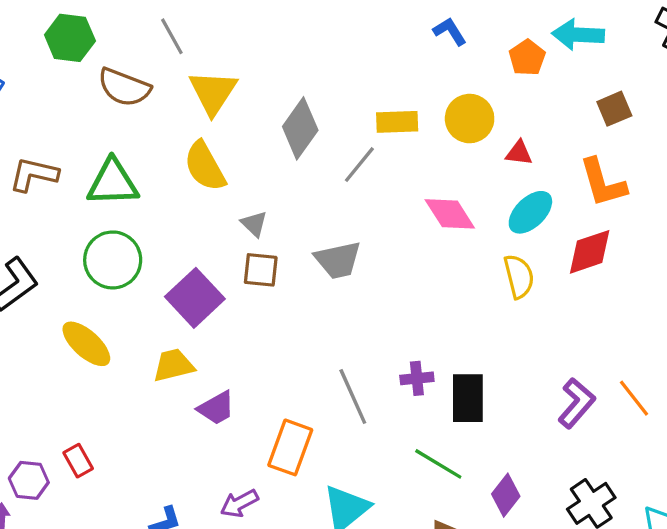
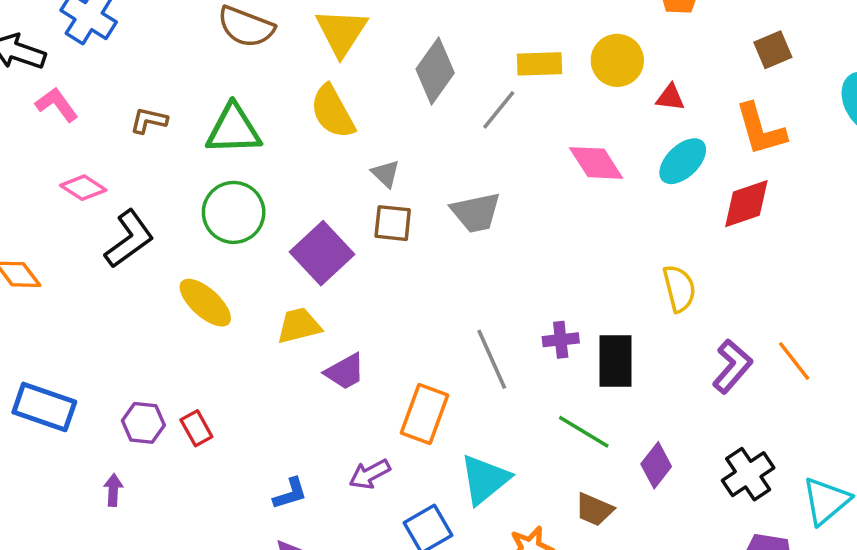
brown L-shape: (34, 174) -> (149, 121), size x0.7
yellow semicircle: (519, 276) -> (679, 288), moved
purple hexagon: (29, 480) -> (143, 423), moved

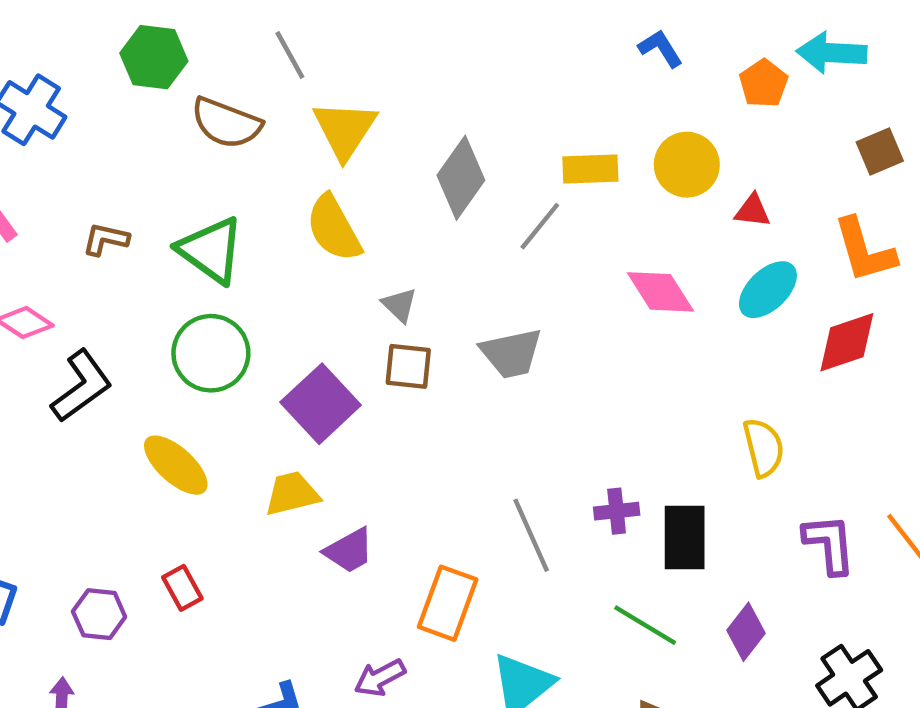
green triangle: (234, 129) -> (211, 250), turned 38
purple L-shape: (732, 366) -> (829, 544), turned -46
red rectangle: (196, 428) -> (182, 588), moved
purple diamond: (656, 465) -> (746, 632), moved

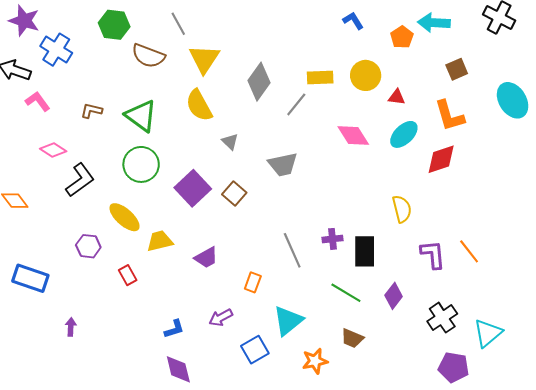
brown square: (408, 366) -> (234, 193), moved, turned 35
yellow trapezoid: (292, 494) -> (160, 241), moved
orange rectangle: (448, 603) -> (253, 282), size x0.6
purple hexagon: (99, 614) -> (88, 246), moved

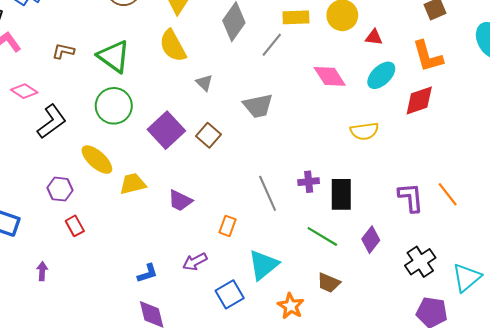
yellow semicircle: (402, 209) -> (364, 131), moved, turned 96
purple trapezoid: (206, 258) -> (180, 201), turned 55
red rectangle: (128, 275) -> (75, 226), moved
orange star: (315, 361) -> (291, 306), turned -30

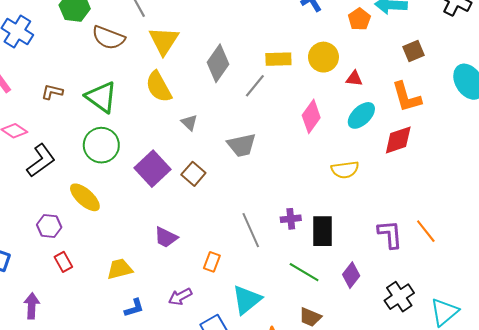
pink diamond: (330, 76) -> (311, 116), turned 68
yellow trapezoid: (133, 184) -> (120, 269), moved
purple arrow: (42, 271) -> (32, 306), size x1.4

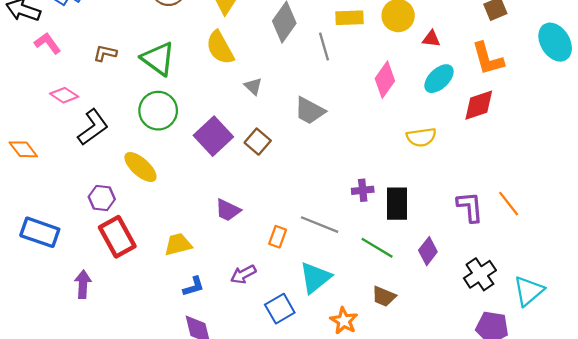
gray line: (255, 86) -> (324, 47), turned -55
gray trapezoid: (242, 145) -> (310, 111), turned 40
gray line: (251, 230) -> (320, 225), moved, turned -44
red rectangle: (63, 262) -> (117, 237), size x1.8

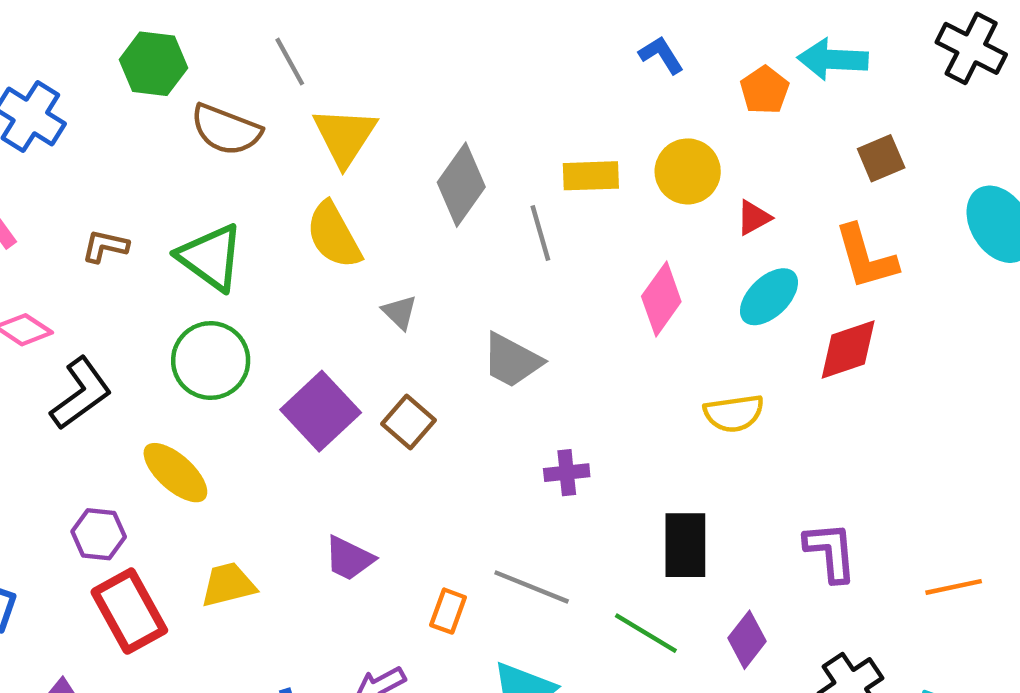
red triangle: (431, 39) -> (754, 218), turned -36
purple cross: (363, 190) -> (567, 473), moved
orange line: (509, 204) -> (954, 587), moved, turned -64
yellow trapezoid: (178, 244) -> (228, 585), moved

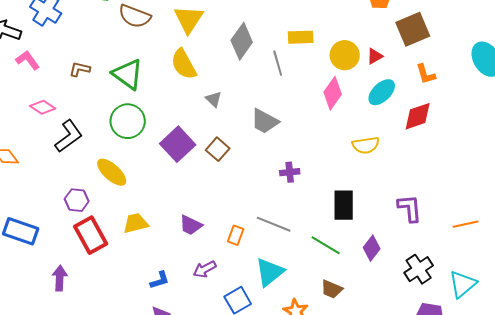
brown square: (881, 158) -> (413, 29), moved, size x1.6
yellow circle: (688, 171) -> (345, 55), moved
orange L-shape: (866, 257) -> (426, 74), size x0.7
purple trapezoid: (349, 558) -> (191, 225), moved

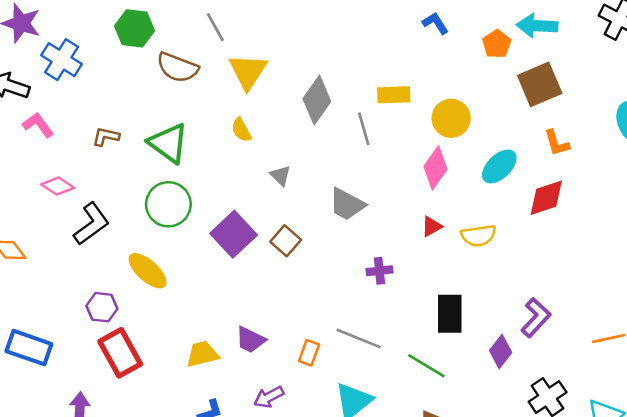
red triangle: (375, 56) -> (432, 226), moved
yellow semicircle: (184, 64) -> (241, 130), size x0.6
purple L-shape: (410, 208) -> (536, 318), turned 48
yellow trapezoid: (136, 223) -> (202, 354), moved
purple diamond: (372, 248) -> (501, 351), moved

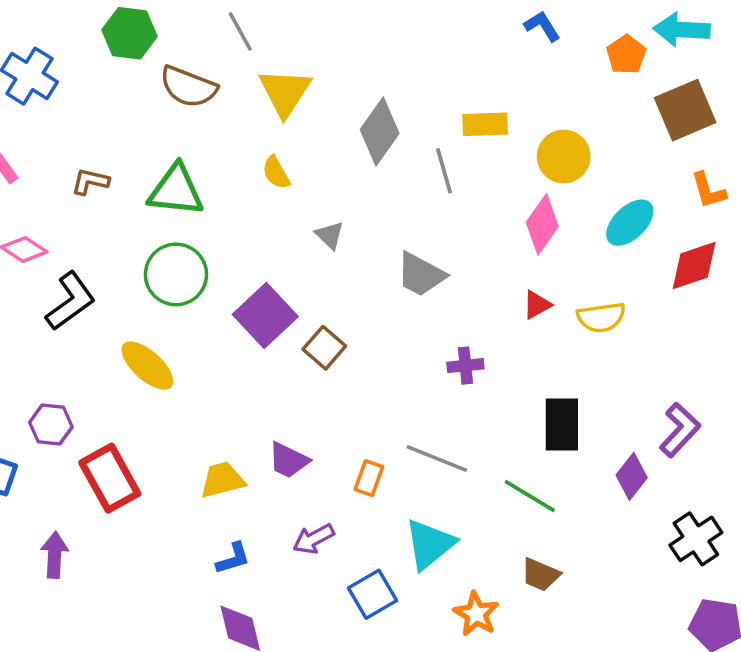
green triangle: (168, 143) -> (176, 190), turned -30
brown square: (286, 241) -> (324, 348), moved
purple hexagon: (102, 307) -> (51, 425), moved

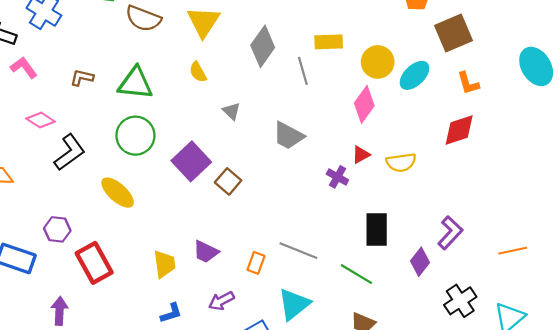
cyan ellipse: (630, 223) -> (414, 75), moved
purple cross: (465, 366) -> (337, 177), moved, turned 35
yellow trapezoid: (222, 480) -> (164, 264), turned 96

